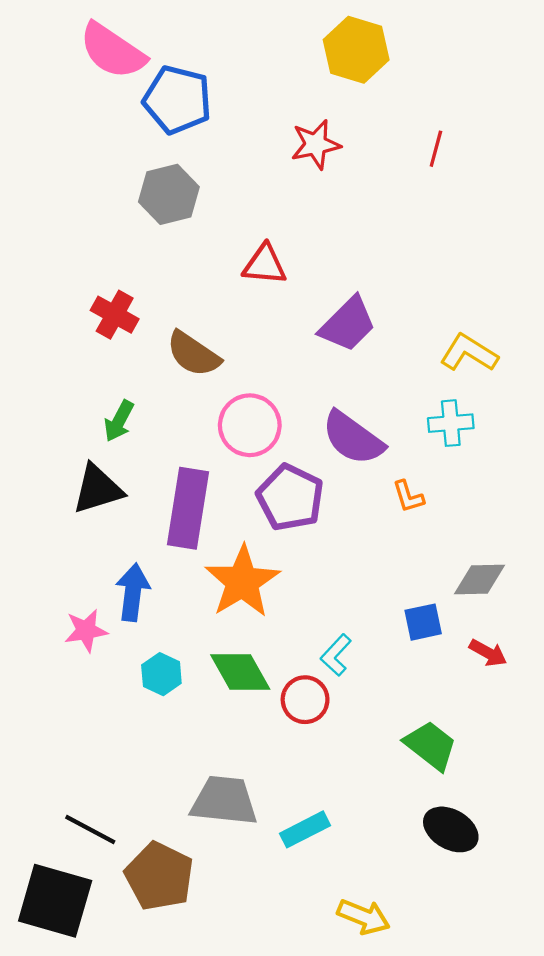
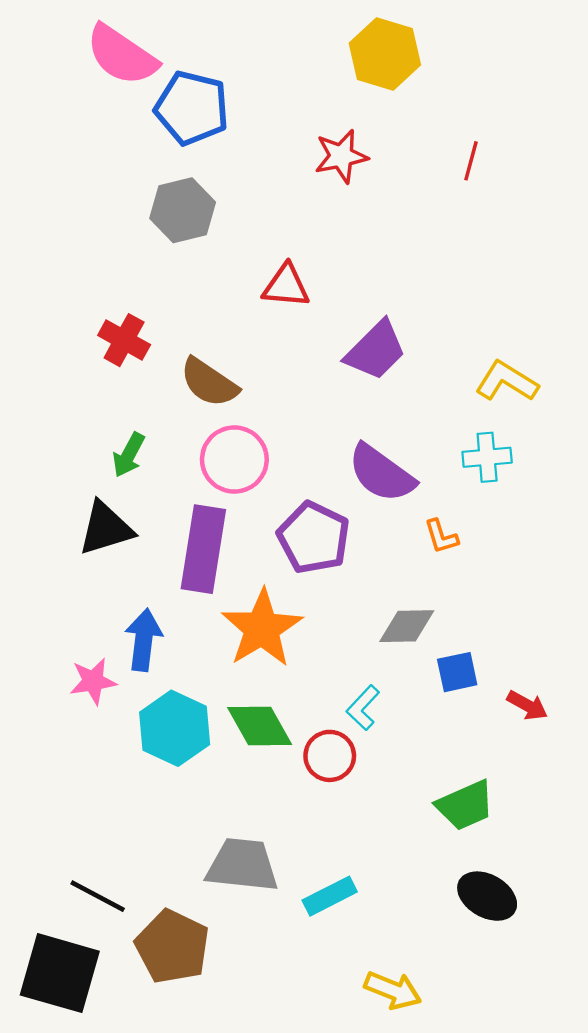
pink circle: (250, 425) -> (234, 460), moved
gray diamond: (480, 579) -> (407, 626), moved
cyan hexagon: (161, 674) -> (175, 728), size x1.6
green trapezoid: (431, 745) -> (465, 805), turned 118

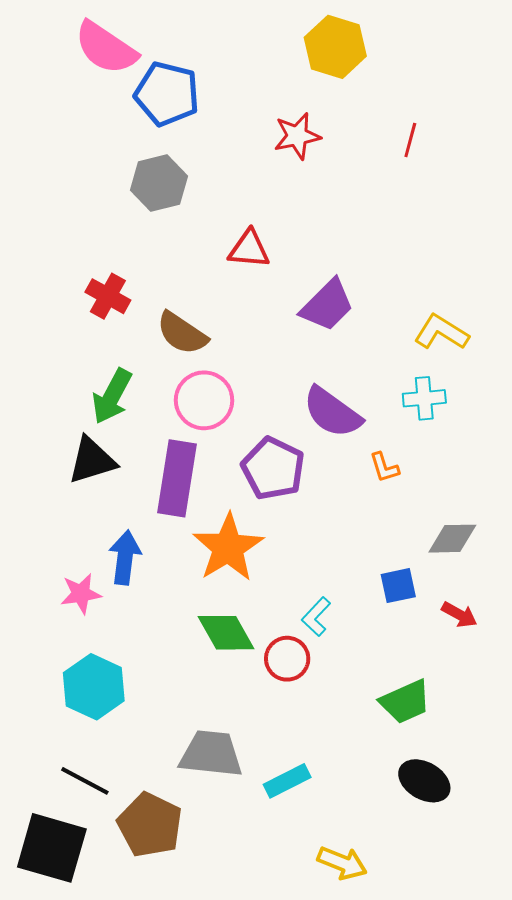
green arrow: (129, 455) -> (112, 396), size x1.4
gray diamond: (407, 626) -> (452, 539), moved
cyan hexagon: (175, 728) -> (94, 687), moved

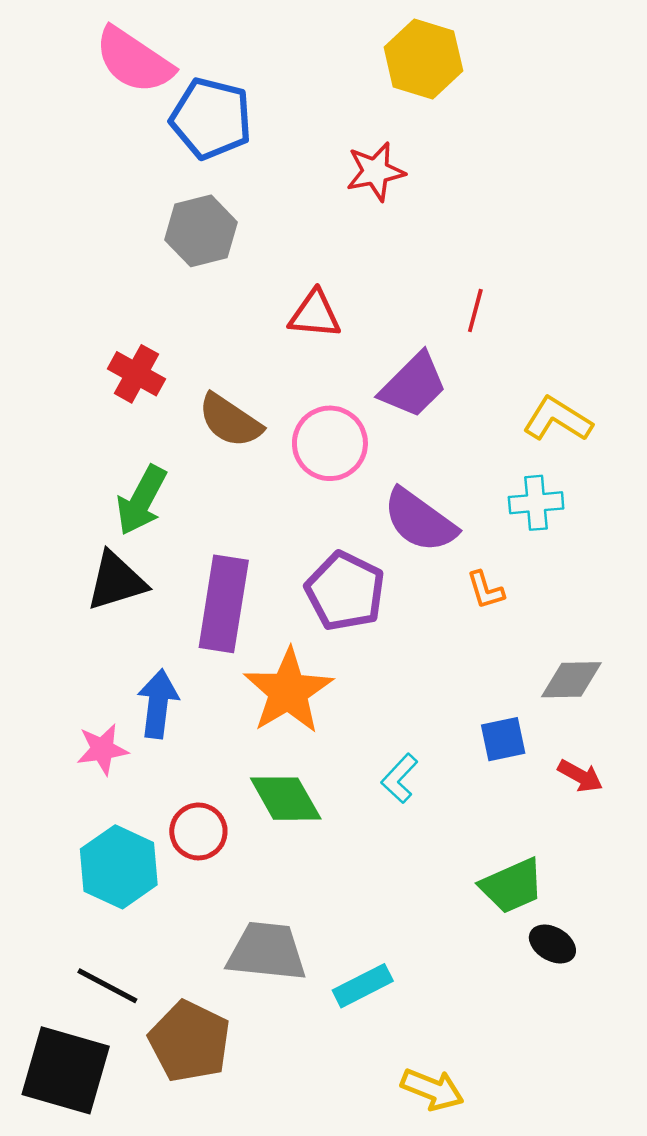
red line: (410, 140) -> (475, 311), moved
pink circle: (204, 400) -> (330, 443), moved
red circle: (287, 659) -> (198, 831), moved
black ellipse: (424, 781) -> (552, 944), moved, size x0.7

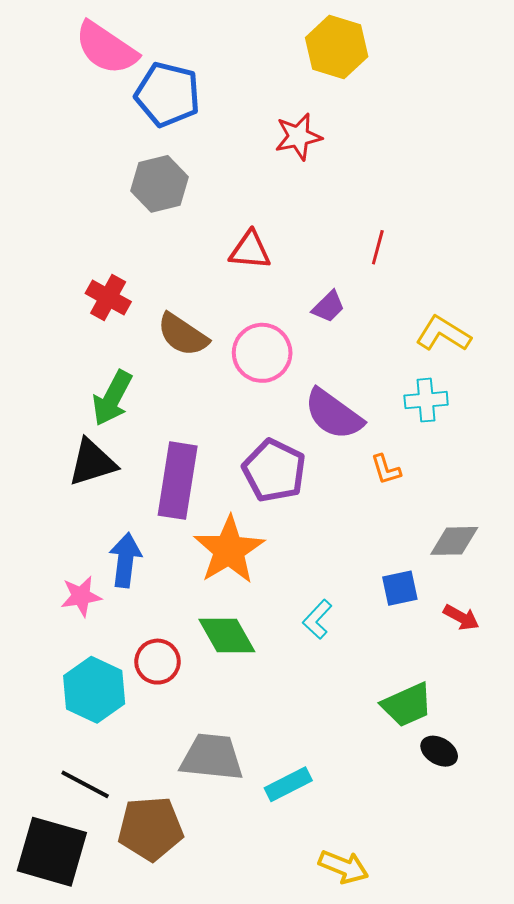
purple trapezoid: (413, 385) -> (328, 307), size x0.6
brown pentagon: (190, 1041) -> (150, 829), turned -30

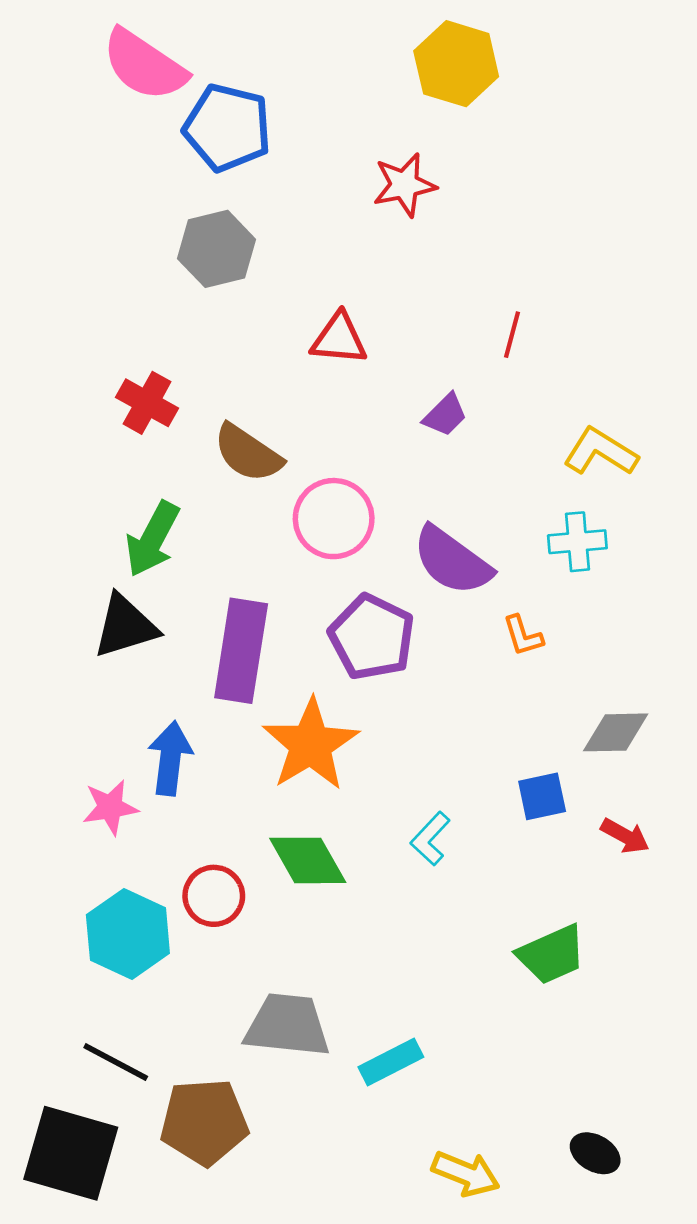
pink circle: (262, 353) -> (334, 519), moved
black ellipse: (439, 751) -> (595, 1153), moved

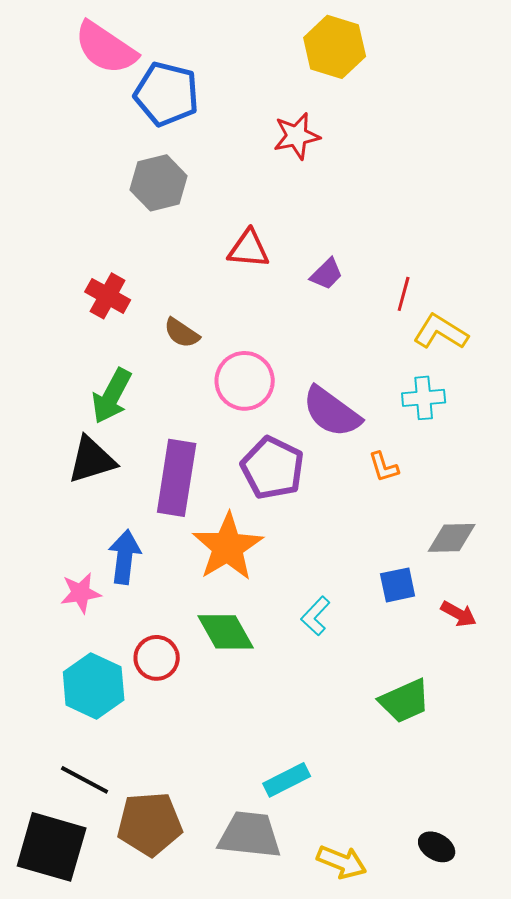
red line: (512, 335) -> (404, 294), moved
purple trapezoid: (445, 415) -> (327, 274), moved
brown semicircle: (248, 453) -> (182, 333), size x0.7
gray trapezoid: (287, 1025) -> (250, 835), moved

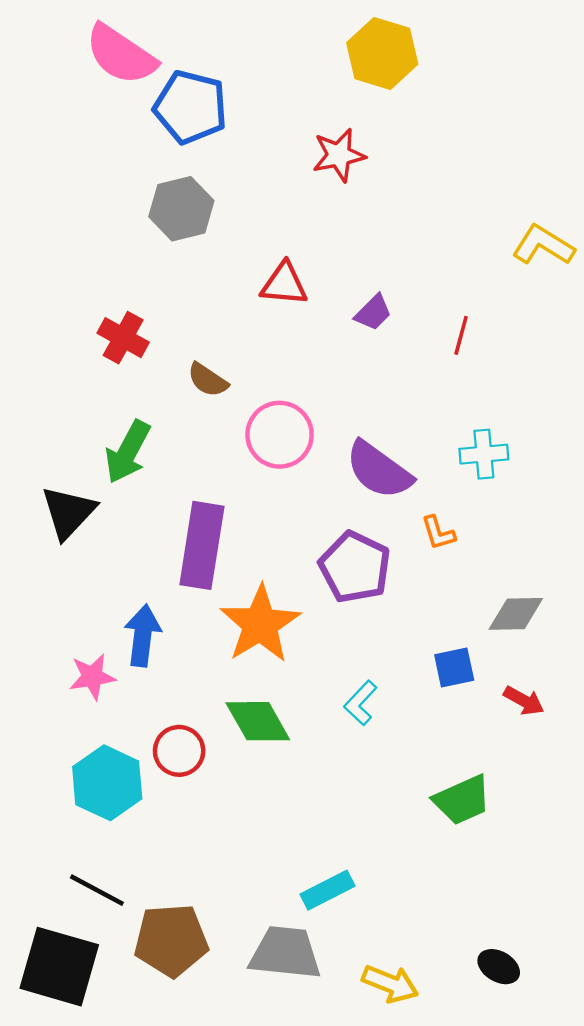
yellow L-shape: (441, 332) -> (543, 245), moved
black triangle: (92, 460) -> (68, 512), moved, turned -30
purple pentagon: (273, 468) -> (355, 567), moved

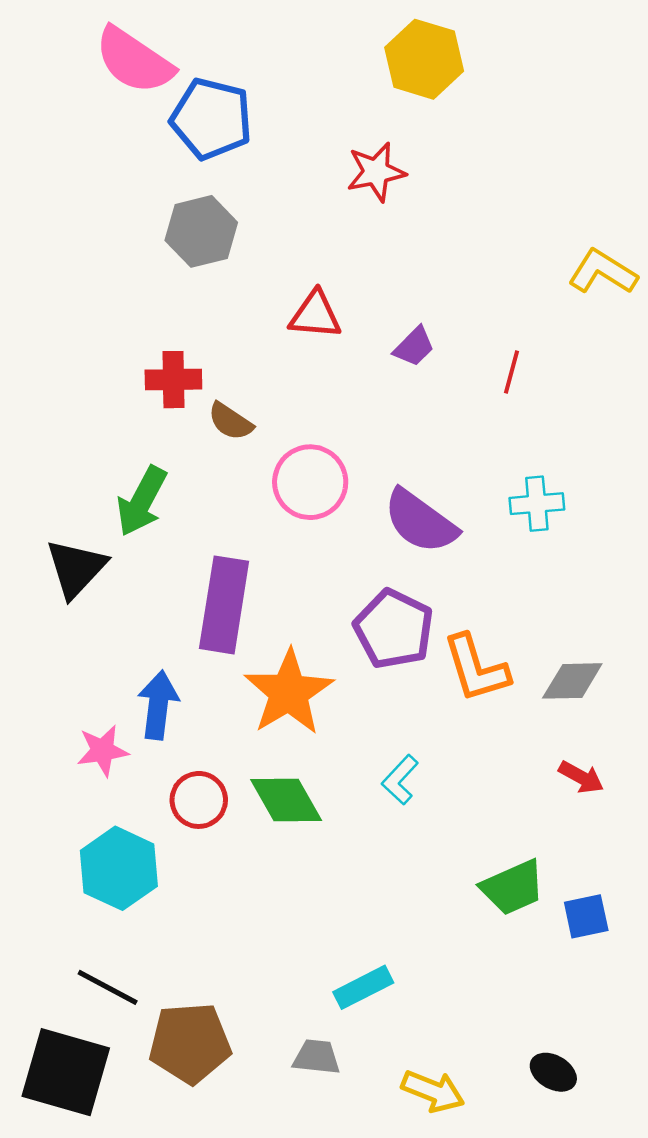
red cross: (123, 338) -> (173, 380), moved, turned -30
orange L-shape: (438, 533) -> (476, 668), moved, size x1.8
blue square: (454, 668) -> (586, 916), moved
red circle: (179, 751) -> (199, 800), moved
gray trapezoid: (285, 953) -> (317, 1057), size x0.6

